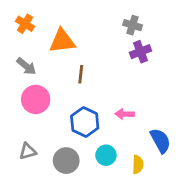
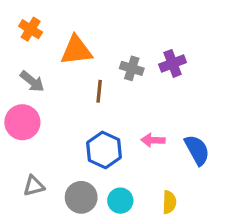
gray cross: (133, 25) -> (132, 68), moved
pink circle: (36, 99) -> (22, 122), moved
blue semicircle: (160, 141) -> (197, 150), moved
cyan circle: (106, 155) -> (120, 201), moved

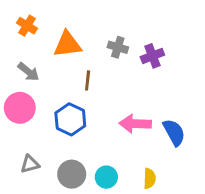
gray cross: (132, 68) -> (118, 47), moved
pink arrow: (153, 140) -> (135, 124), size x1.5
blue hexagon: (104, 150) -> (70, 119), moved

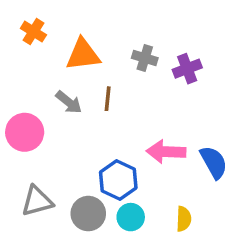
gray arrow: (28, 72) -> (69, 102), moved
blue hexagon: (70, 119) -> (118, 180), moved
gray triangle: (30, 164) -> (37, 201), size x1.4

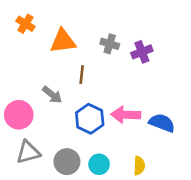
gray arrow: (69, 102) -> (52, 95), moved
pink circle: (25, 132) -> (19, 115), moved
blue semicircle: (214, 162) -> (162, 123), turned -40
blue hexagon: (118, 180) -> (90, 119), moved

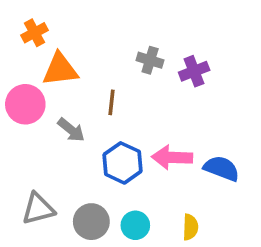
orange cross: (25, 24) -> (34, 33), turned 30
orange triangle: (63, 41) -> (60, 69), moved
pink circle: (19, 115) -> (25, 104), moved

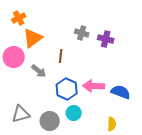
orange triangle: (60, 69) -> (33, 38), turned -30
purple cross: (194, 71) -> (106, 39), turned 35
cyan circle: (135, 225) -> (74, 113), moved
yellow semicircle: (190, 227) -> (112, 124), moved

